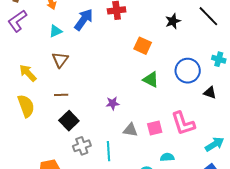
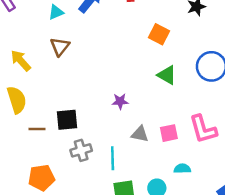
brown line: (61, 95) -> (37, 129), moved
black square: (69, 121) -> (67, 120), turned 36

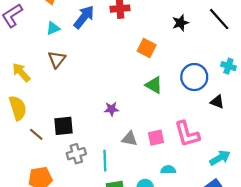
brown line: (37, 129) -> (36, 134), turned 40

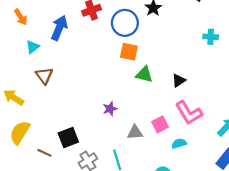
orange square: (147, 48) -> (129, 52), moved
blue circle: (194, 77) -> (125, 23), moved
black triangle: (217, 102) -> (179, 80), moved, turned -40
yellow semicircle: (18, 108) -> (20, 132), turned -115
cyan semicircle: (168, 170) -> (179, 143), moved

